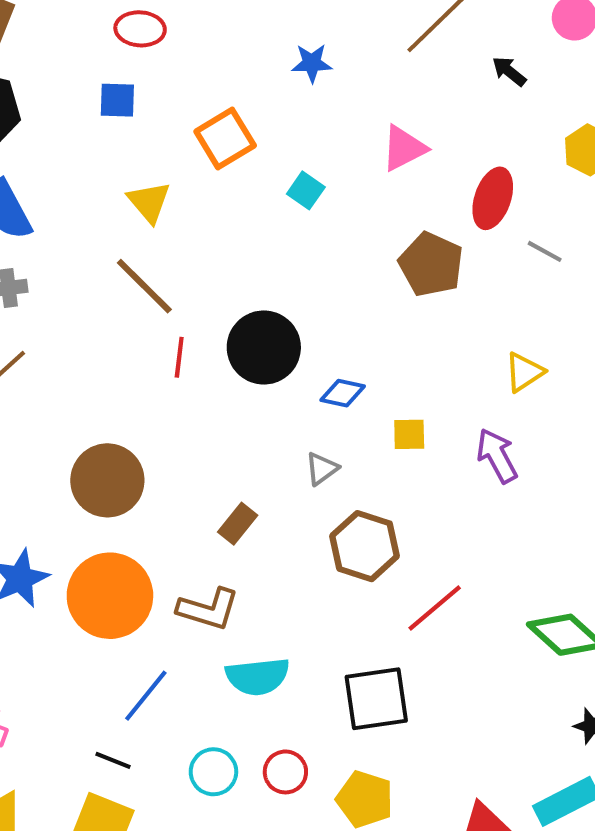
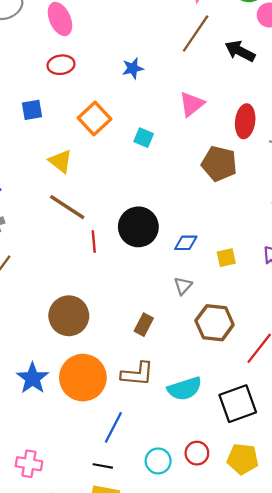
red ellipse: (140, 29) -> (61, 65), moved
black arrow: (509, 71) -> (240, 51), size x1.5
cyan semicircle: (258, 676) -> (185, 389), moved

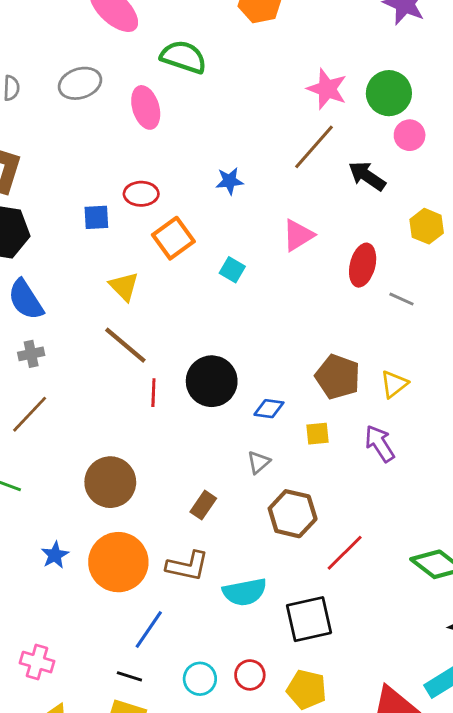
red ellipse: (61, 65) -> (141, 194), moved
brown pentagon: (219, 164) -> (338, 377), moved
blue star: (33, 378) -> (55, 555), size x0.7

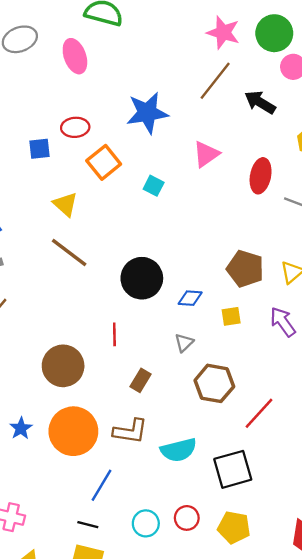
blue star: (229, 181) -> (147, 113), size x1.8
red line: (153, 393) -> (114, 334), moved

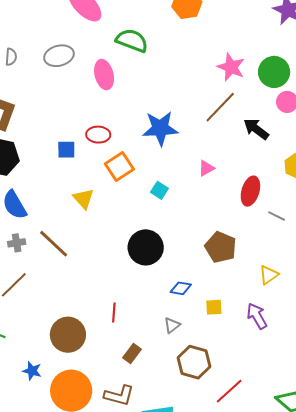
pink triangle: (206, 154) -> (206, 168), size x0.7
brown line: (69, 253) -> (54, 244), moved
brown pentagon: (245, 269) -> (221, 247), moved
black circle: (142, 278) -> (146, 247), moved
blue star: (21, 428) -> (32, 371), moved, turned -30

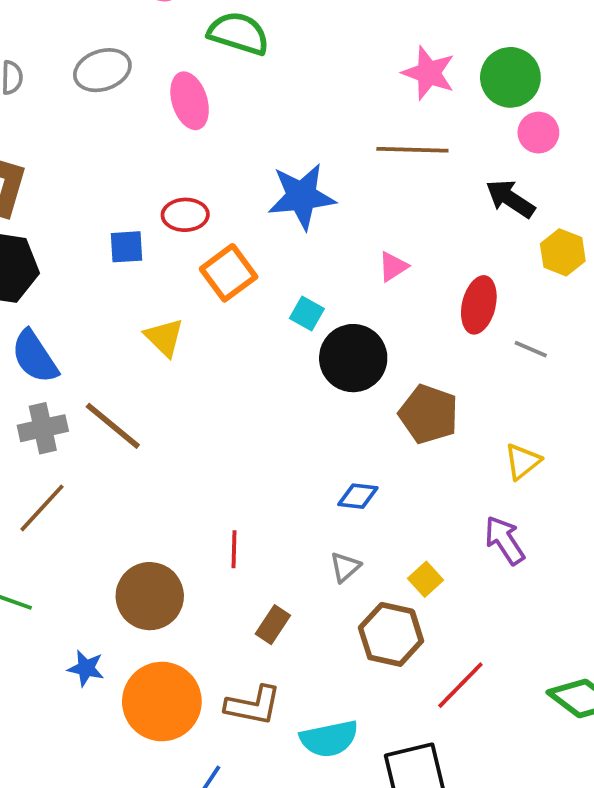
brown line: (220, 107) -> (412, 150), turned 51
black arrow: (256, 129) -> (510, 199), moved
gray cross: (17, 243) -> (43, 428), size x1.4
black circle: (146, 247) -> (353, 358), moved
yellow square: (214, 307) -> (425, 579), moved, turned -36

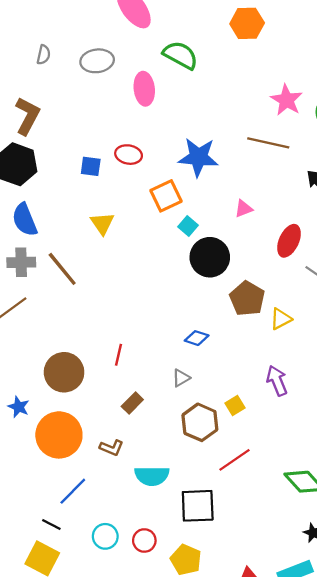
orange square: (229, 273) -> (166, 196), moved
yellow triangle: (523, 461) -> (281, 319), moved
yellow square: (425, 579) -> (235, 406), moved
brown L-shape: (253, 705) -> (112, 448), size x0.7

